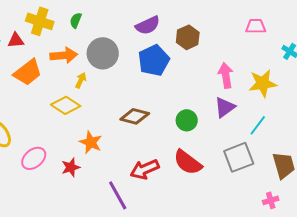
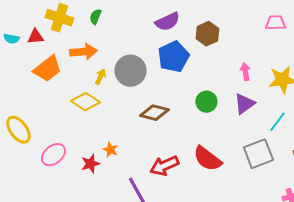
gray circle: (103, 53) -> (130, 71), moved
pink arrow: (226, 75) -> (245, 72), size x0.7
green circle: (187, 120) -> (206, 102), moved
orange star: (91, 142) -> (110, 150), moved, size x0.7

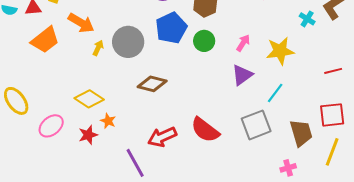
orange arrow: (83, 52) -> (81, 23), turned 36
pink arrow: (245, 72) -> (243, 43), turned 42
yellow diamond: (85, 102) -> (89, 99), moved
green circle: (206, 102) -> (204, 41), moved

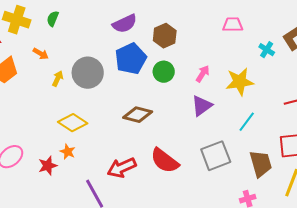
orange arrow: (81, 23) -> (41, 54), size x0.6
brown diamond: (152, 84) -> (138, 115), moved
cyan line: (275, 93) -> (247, 122), moved
yellow diamond: (89, 99) -> (73, 123), moved

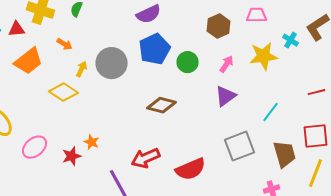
brown hexagon: (165, 36) -> (218, 26), moved
yellow star: (240, 82) -> (264, 56), moved
yellow diamond: (73, 123) -> (64, 92), moved
red semicircle: (165, 161) -> (190, 169), moved, turned -60

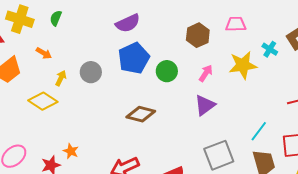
gray circle: (112, 63) -> (91, 72), size x0.7
cyan line: (270, 112) -> (259, 131), moved

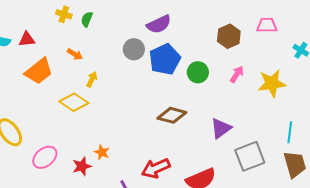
yellow cross: (20, 19) -> (64, 14), moved, size x0.6
yellow star: (243, 65) -> (272, 83), moved
gray circle: (91, 72) -> (134, 49), moved
purple triangle: (205, 105) -> (221, 128), moved
cyan line: (259, 131) -> (290, 132), turned -30

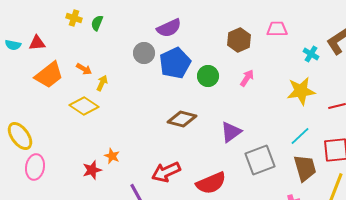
orange arrow: (75, 54) -> (84, 69), moved
yellow star: (272, 83) -> (301, 91), moved
cyan line: (290, 132) -> (300, 136), turned 40
pink ellipse: (45, 157) -> (35, 167), moved, turned -40

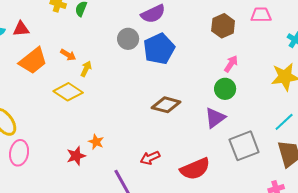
green circle: (208, 76) -> (225, 89), moved
red arrow: (166, 172) -> (150, 158), size x0.7

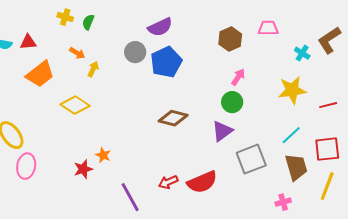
orange arrow: (68, 55) -> (77, 53), moved
yellow arrow: (86, 69) -> (93, 69), moved
red arrow: (150, 158) -> (168, 182), moved

